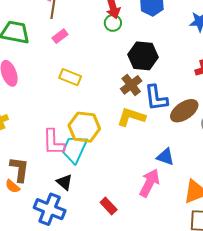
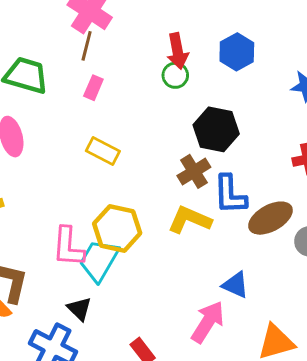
pink rectangle: (60, 36) -> (93, 88), turned -35

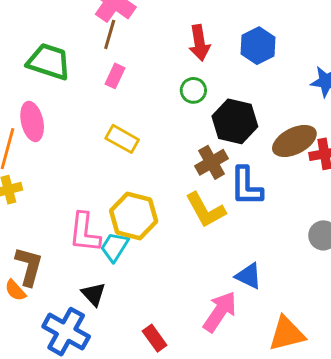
green circle: (175, 75) -> (193, 90), moved
brown ellipse: (270, 218) -> (294, 141), moved
yellow L-shape: (190, 220) -> (206, 210), turned -144
cyan trapezoid: (99, 260) -> (115, 247), size x0.7

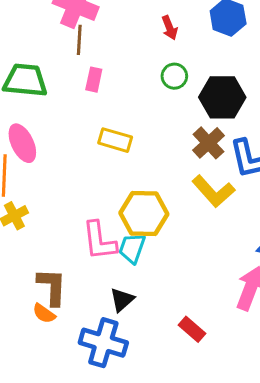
red arrow: (199, 43) -> (170, 28), size x0.7
black triangle: (94, 294) -> (122, 300), turned 44

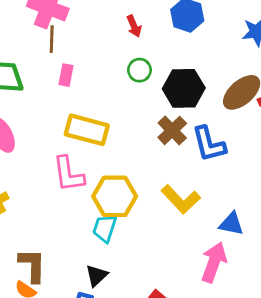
yellow rectangle: (115, 140) -> (87, 130), size x1.4
yellow L-shape: (213, 191) -> (181, 199), moved
pink L-shape: (99, 241) -> (68, 174), moved

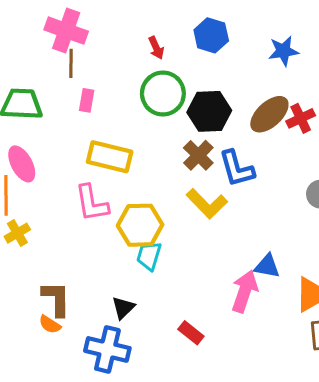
green circle: (139, 70) -> (163, 94), size x1.8
yellow L-shape: (181, 199) -> (207, 204), moved
blue triangle: (231, 224) -> (267, 266), moved
cyan trapezoid: (105, 228) -> (149, 256), moved

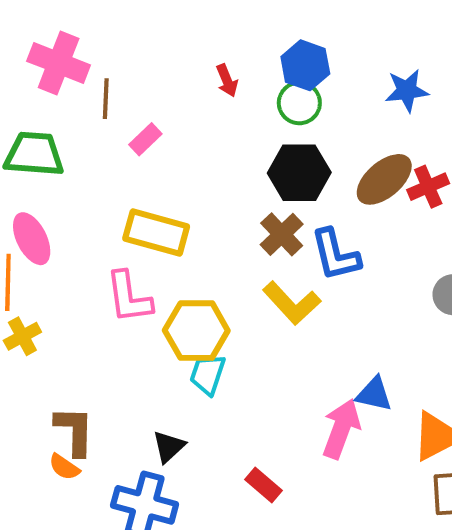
pink cross: (66, 31) -> (59, 63), moved
green circle: (163, 94) -> (299, 103), moved, size x0.7
pink rectangle: (87, 100) -> (145, 139), moved, turned 35

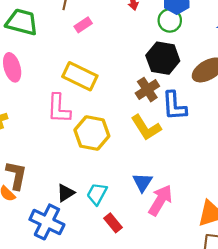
cyan trapezoid: (208, 374) -> (97, 194), moved
blue triangle: (374, 394) -> (142, 182), moved, turned 40

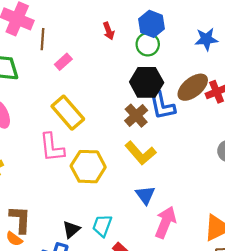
yellow rectangle: (80, 76) -> (68, 113), turned 32
blue L-shape: (174, 106) -> (162, 105), moved
blue triangle: (142, 182) -> (145, 195), moved

